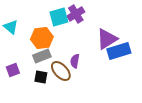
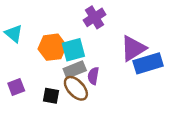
cyan square: (59, 17) -> (73, 50), moved
gray rectangle: (42, 56) -> (75, 70), moved

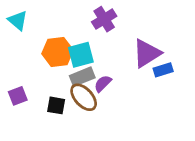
cyan triangle: (14, 34) -> (18, 20), moved
blue rectangle: (148, 63) -> (163, 70), size x0.6
purple semicircle: (93, 76) -> (103, 84), turned 35

